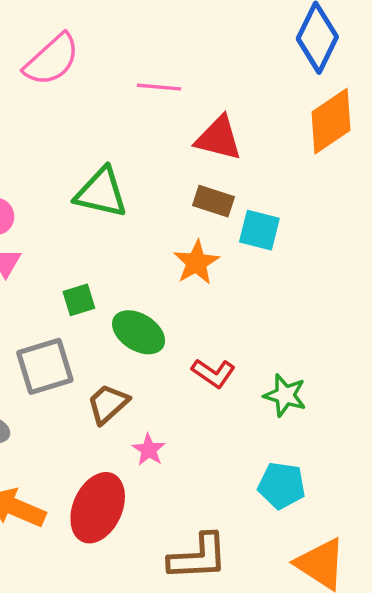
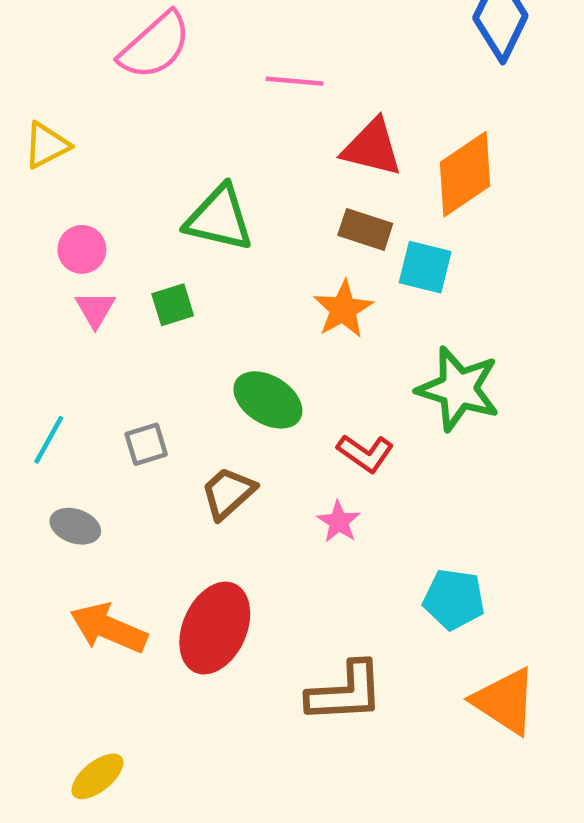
orange diamond: (331, 121) -> (465, 174), moved
green square: (79, 300) -> (173, 305), moved
gray square: (45, 366) -> (146, 444), size x0.6
green star: (285, 395) -> (458, 389), moved, size x1.5
pink star: (149, 450) -> (339, 522), moved

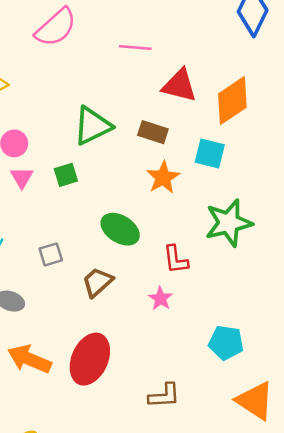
green triangle: (219, 218) -> (92, 126), turned -39
brown rectangle: (365, 229) -> (153, 132), moved
green star: (458, 389) -> (229, 223), turned -30
red L-shape: (365, 453) -> (176, 259), turned 48
brown L-shape: (345, 692) -> (164, 396), size x0.7

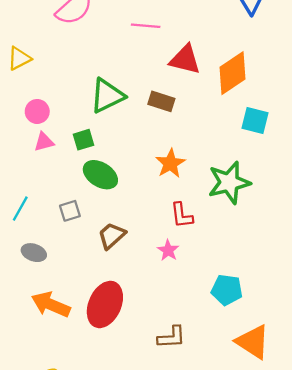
cyan square: (210, 154) -> (255, 121), moved
pink triangle: (22, 177) -> (44, 142), turned 45
orange star: (163, 177) -> (170, 163), moved
green ellipse: (120, 229) -> (100, 175), moved

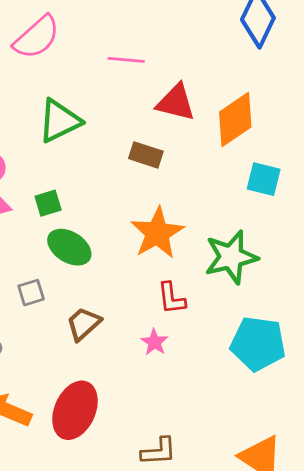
green triangle: (107, 96) -> (59, 121), moved
orange star: (170, 163) -> (157, 233), size x1.4
cyan pentagon: (227, 290) -> (258, 344), moved, size x1.4

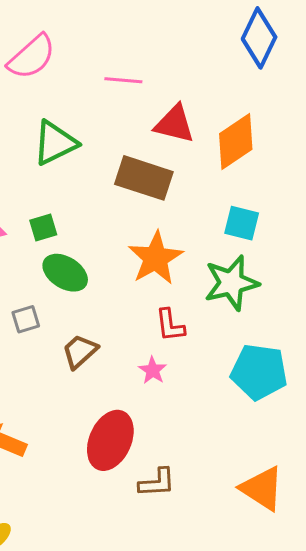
brown rectangle: (146, 155) -> (144, 178), size x1.6
cyan square: (264, 179) -> (242, 223), moved
red ellipse: (75, 410) -> (110, 440), moved

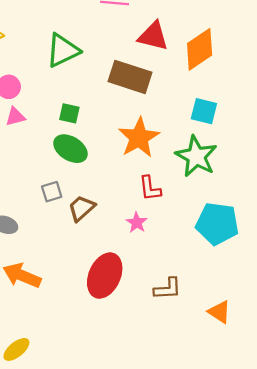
green square: (43, 227) -> (69, 113), moved, turned 30
green star: (231, 283) -> (196, 156), turned -30
gray square: (26, 319) -> (52, 192), moved
brown L-shape: (157, 483) -> (168, 289), moved
orange triangle: (262, 488) -> (219, 312), size x0.7

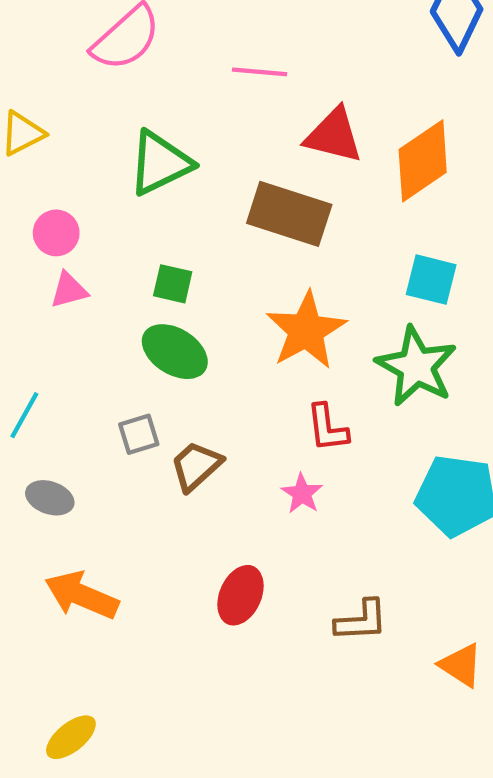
red ellipse: (105, 276) -> (240, 595), size x0.7

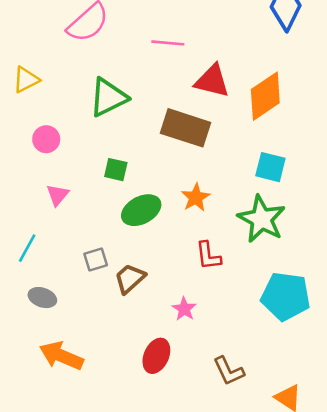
pink triangle: (69, 290) -> (58, 195), moved, turned -35
orange star: (306, 330) -> (196, 197), size x0.6
green ellipse: (175, 352) -> (141, 210), moved, turned -60
pink star: (302, 494) -> (184, 309), moved
brown L-shape: (361, 621) -> (229, 371), turned 68

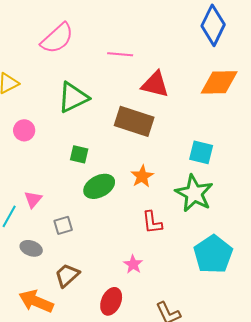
orange diamond: (265, 96) -> (219, 82), moved, turned 33
pink triangle: (58, 195) -> (33, 199), moved
brown trapezoid: (130, 279) -> (67, 275), moved
cyan pentagon: (286, 296) -> (213, 254), turned 30
gray ellipse: (42, 298) -> (31, 248), moved

